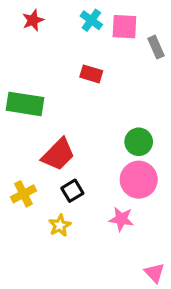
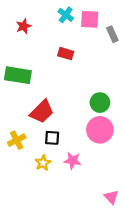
red star: (33, 20) -> (24, 26), moved
black square: (72, 191) -> (52, 138), turned 35
pink star: (121, 219) -> (73, 161), moved

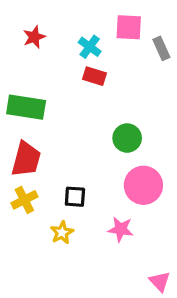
cyan cross: (66, 15) -> (90, 47), moved
green circle: (100, 103) -> (127, 138), moved
red trapezoid: (42, 112) -> (26, 159), moved, turned -30
pink star: (73, 161) -> (121, 229), moved

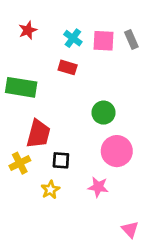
pink square: (129, 27) -> (103, 41), moved
red rectangle: (95, 76) -> (68, 67), moved
red trapezoid: (26, 159) -> (38, 134), moved

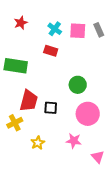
black square: (61, 160) -> (51, 108), moved
pink triangle: (130, 229) -> (98, 157), moved

